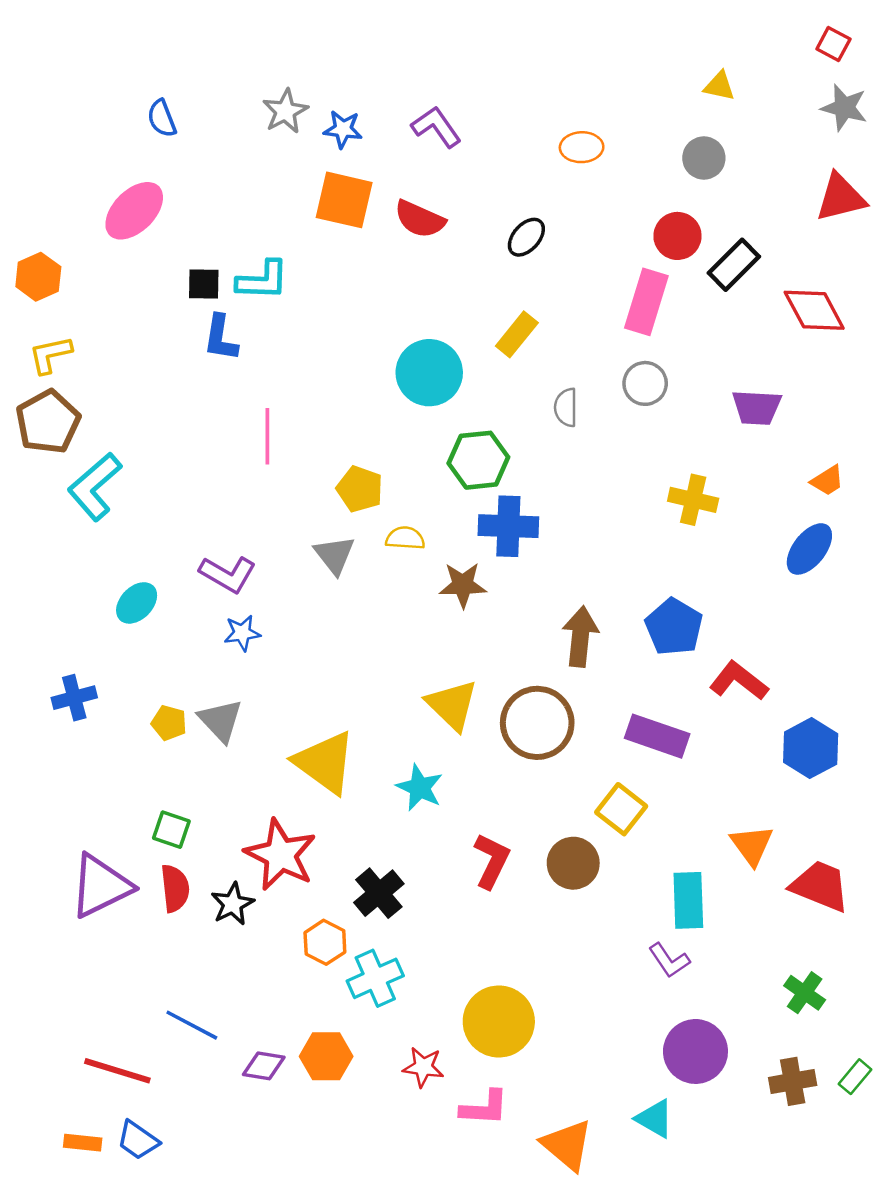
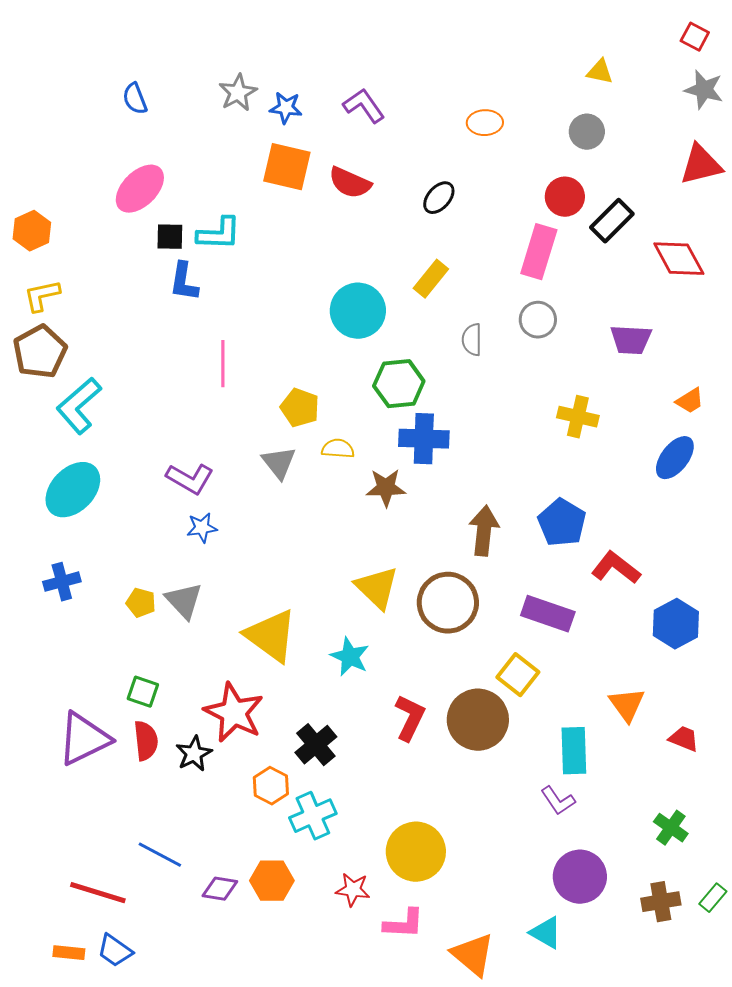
pink ellipse: (134, 211) -> (140, 189), moved
cyan ellipse: (137, 603) -> (73, 490), moved, size x1.6
brown circle: (573, 863) -> (478, 720), size x1.4
red trapezoid: (820, 886) -> (684, 739), size x0.6

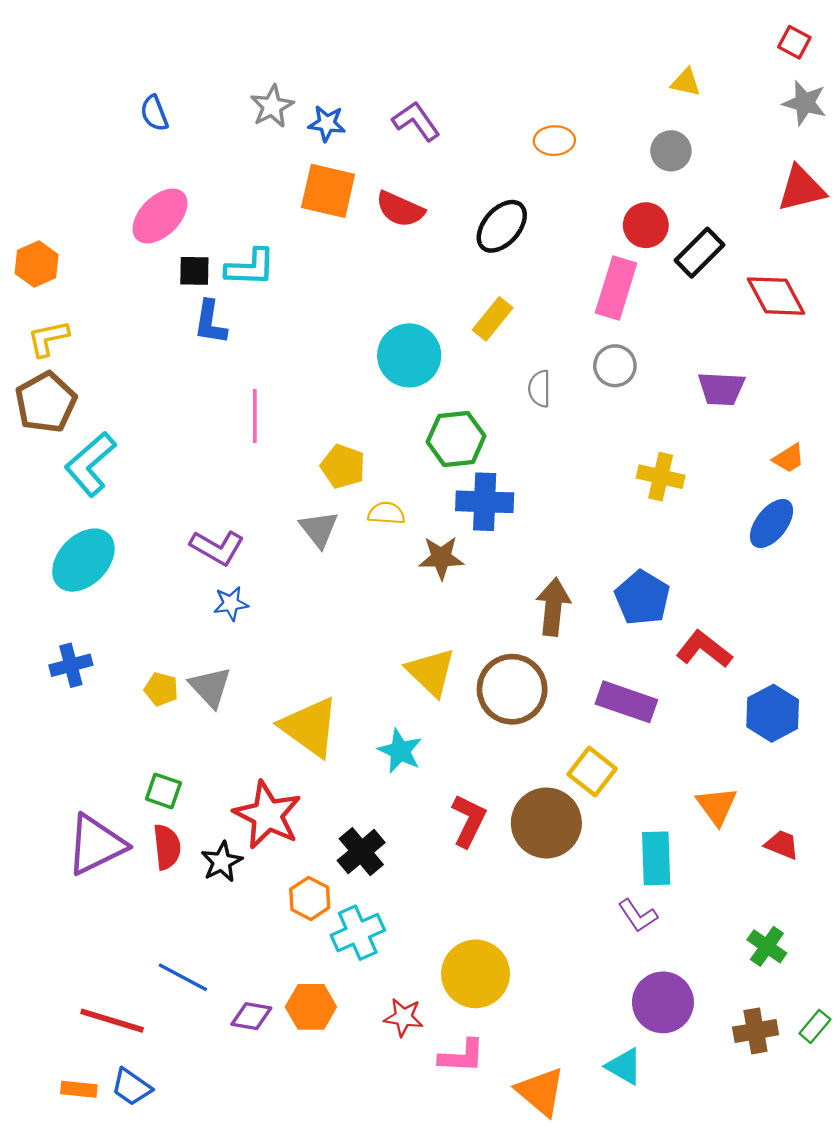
black ellipse: (439, 198) -> (502, 226), size x1.4

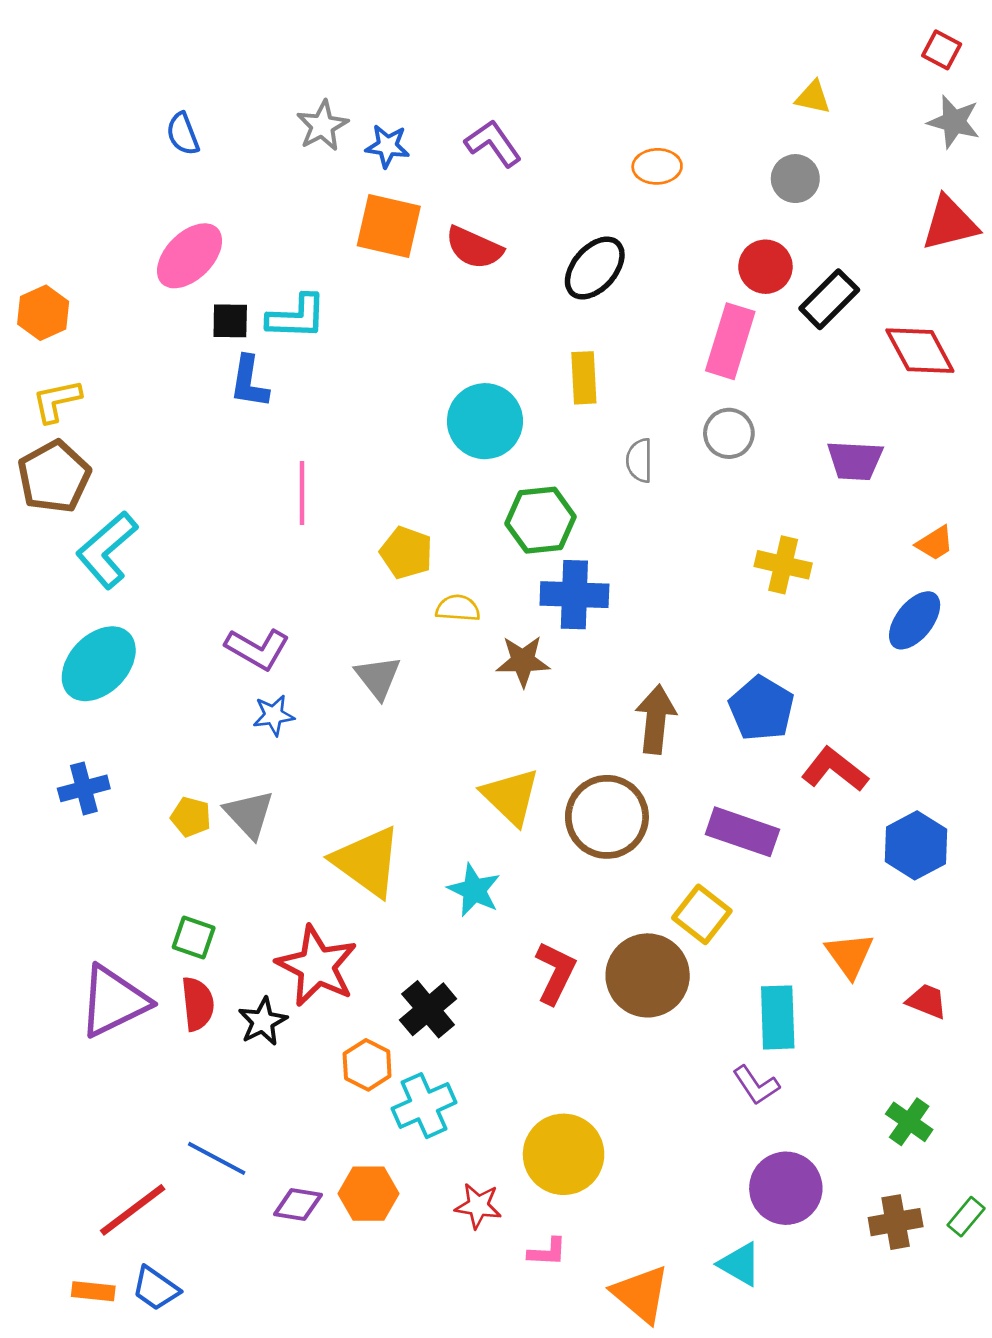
yellow rectangle: (493, 319) -> (584, 378), turned -42
gray triangle: (319, 529) -> (378, 677), moved
red line: (112, 1021) -> (133, 1210), turned -54
pink L-shape: (462, 1056) -> (547, 1252), size x0.7

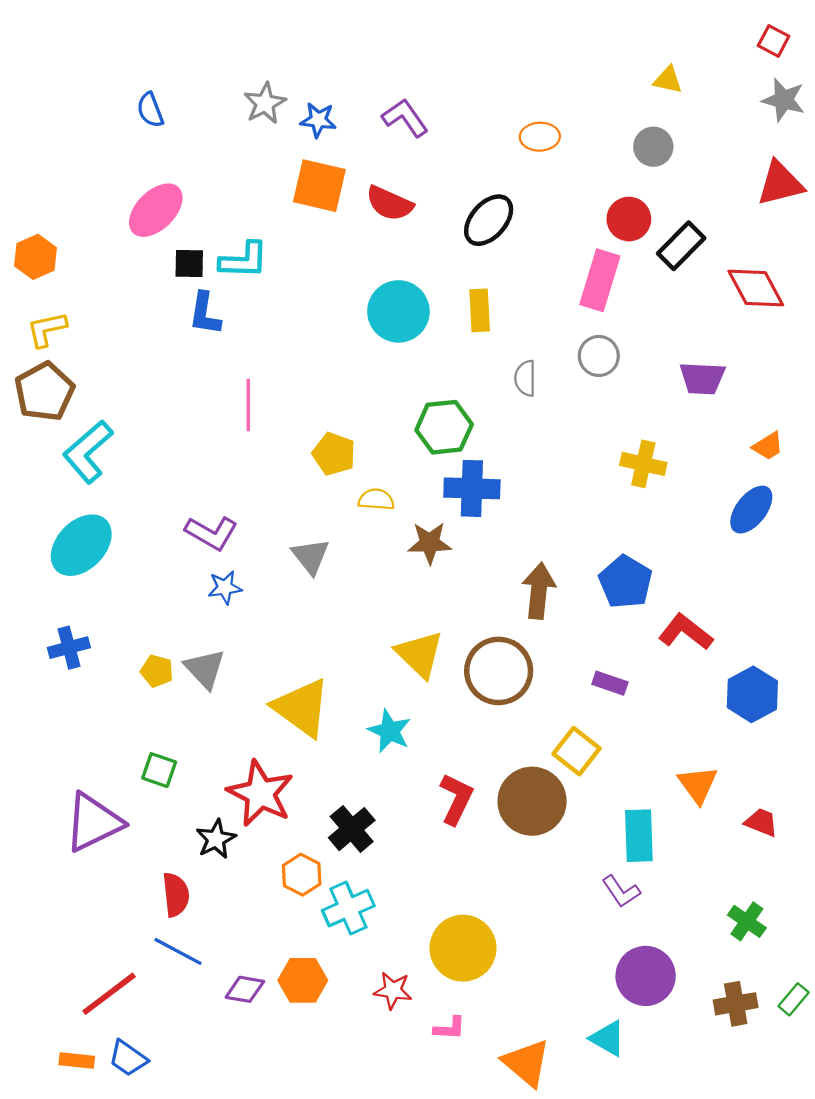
cyan circle: (485, 421) -> (398, 311), moved
purple rectangle: (742, 832) -> (610, 683), size x0.6
red semicircle: (198, 1004) -> (176, 895), moved

